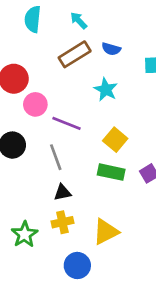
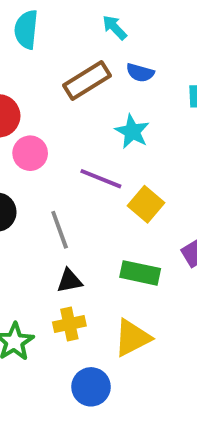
cyan arrow: (79, 20) -> (115, 27), moved
purple line: (66, 123) -> (101, 179), moved
green rectangle: (111, 172) -> (140, 273), moved

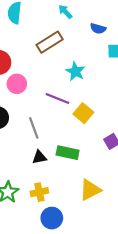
blue semicircle: (140, 73) -> (98, 29), moved
green rectangle: (140, 273) -> (68, 153), moved
yellow cross: (69, 324) -> (39, 192), moved
yellow triangle: (132, 338) -> (90, 190), moved

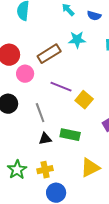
blue semicircle: (98, 29) -> (94, 16), moved
brown rectangle: (50, 42) -> (49, 54), moved
cyan star: (75, 71) -> (77, 40), moved, turned -30

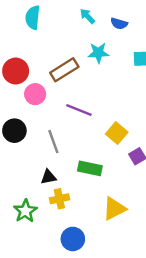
yellow square: (84, 100) -> (117, 133), moved
black triangle: (45, 139) -> (48, 177), moved
yellow cross: (45, 170) -> (59, 199), moved

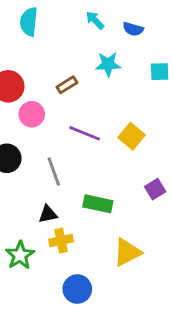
brown rectangle: (64, 70) -> (67, 85), size x0.6
yellow square: (117, 133) -> (132, 136), moved

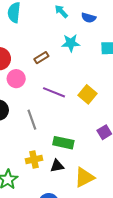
black triangle: (48, 214) -> (57, 166), moved
yellow cross: (61, 241) -> (34, 159), moved

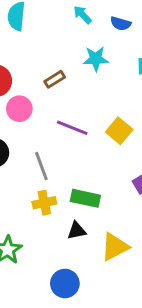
yellow cross: (34, 159) -> (44, 203), moved

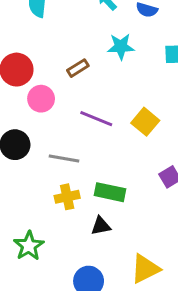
gray line: (41, 166) -> (64, 158), turned -60
yellow triangle: (115, 247) -> (145, 269), moved

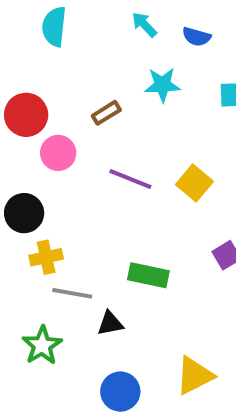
gray line: (64, 158) -> (72, 293), moved
yellow cross: (67, 197) -> (46, 257), moved
black triangle: (101, 226) -> (110, 323), moved

